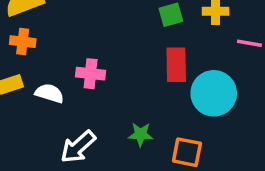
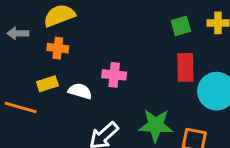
green star: (141, 134) -> (156, 125), size x1.6

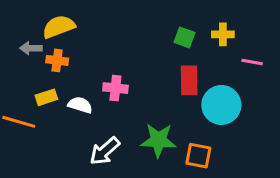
green square: (181, 26) -> (185, 37), turned 36
gray arrow: (18, 33) -> (31, 48), moved

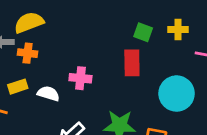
red rectangle: (189, 80) -> (132, 63), moved

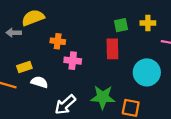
green square: (143, 32) -> (121, 25), turned -32
orange cross: (28, 53) -> (58, 41), moved
white semicircle: (48, 94) -> (39, 82), moved

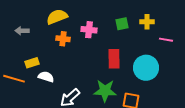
yellow semicircle: (33, 18) -> (57, 17), moved
red rectangle: (112, 49) -> (114, 59), moved
pink cross: (73, 61) -> (89, 30), moved

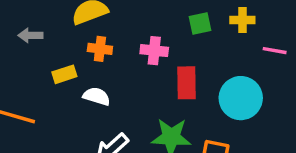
pink cross: (89, 30) -> (154, 51), moved
yellow rectangle: (32, 63) -> (64, 74), moved
white semicircle: (46, 77) -> (97, 96), moved

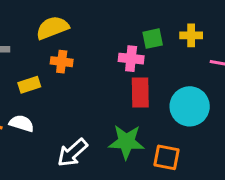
pink cross: (154, 51) -> (131, 59), moved
white semicircle: (97, 96) -> (22, 123), moved

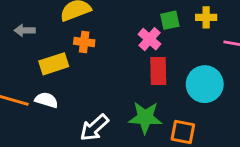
pink cross: (131, 59) -> (150, 39), turned 35
yellow rectangle: (29, 85) -> (54, 64), size x1.4

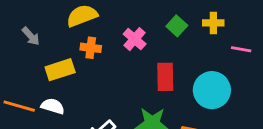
green square: (170, 20) -> (177, 26), turned -36
gray arrow: (25, 30) -> (31, 36), turned -132
pink cross: (150, 39) -> (135, 39), moved

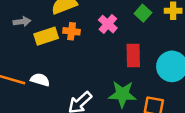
gray arrow: (31, 36) -> (22, 22), turned -56
yellow rectangle: (60, 70) -> (46, 36), moved

